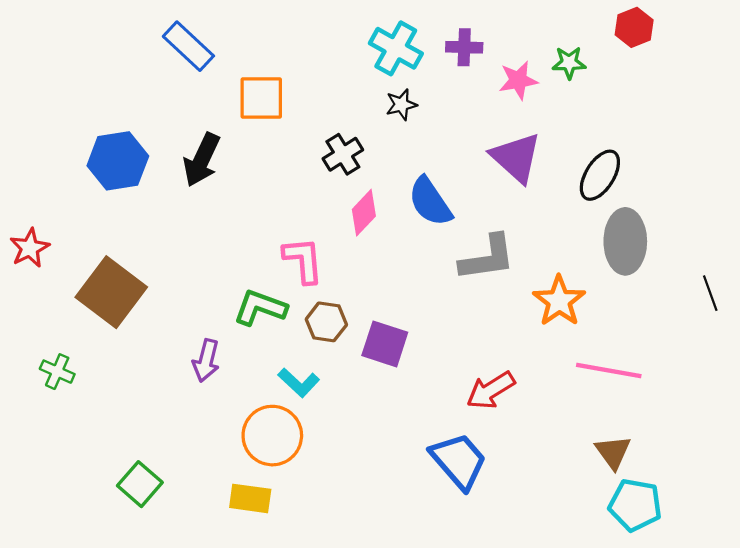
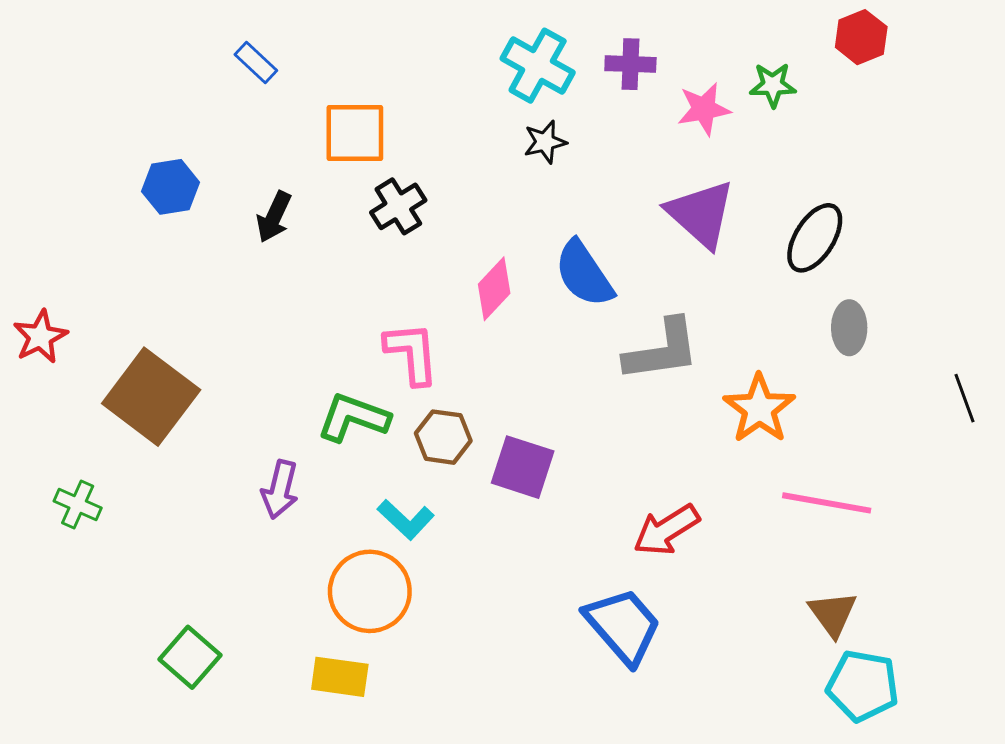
blue rectangle: (188, 46) -> (256, 63), size x0.6
black cross: (343, 154) -> (398, 206), moved
black arrow: (202, 160) -> (274, 217), size x0.7
blue hexagon: (118, 161) -> (171, 187), moved, size x0.7
gray ellipse: (625, 241) -> (849, 328), size x0.6

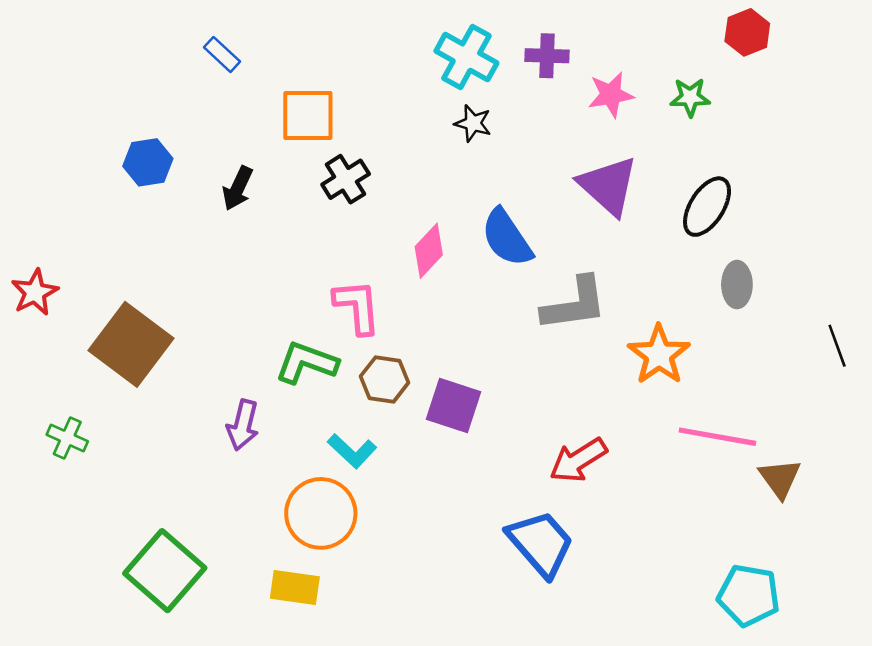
green star: (773, 85) -> (690, 97), moved
black star: (545, 142) -> (473, 123), turned 30
brown triangle: (833, 614) -> (780, 478), moved
green square: (190, 657) -> (165, 571), size x1.5

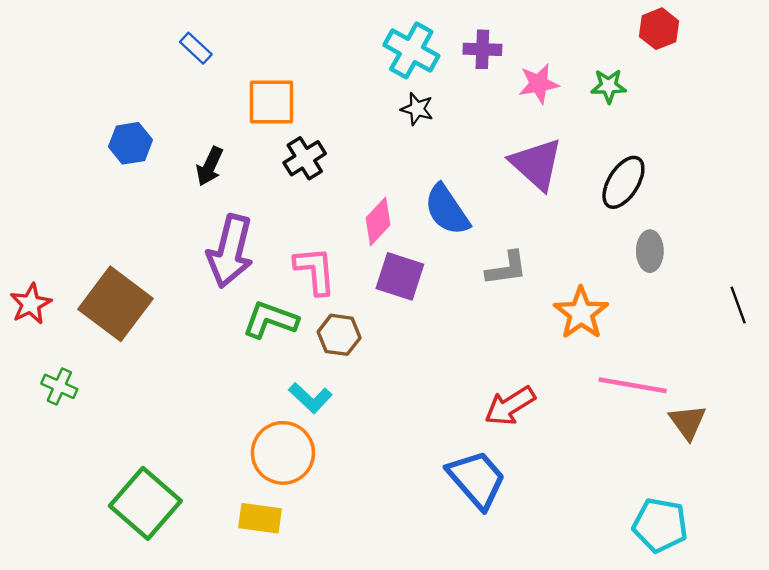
red star: (35, 292) -> (31, 304), moved
gray L-shape: (574, 304) -> (507, 268), size x0.7
purple square: (453, 405) -> (400, 276), moved
purple arrow: (243, 425) -> (230, 251), moved, size x1.6

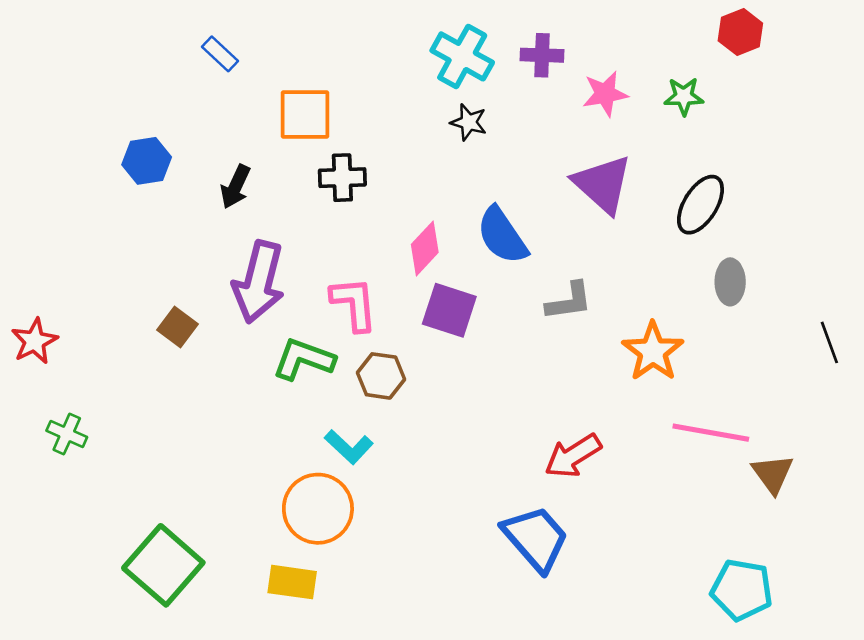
black cross: (305, 158) -> (342, 178), turned 30
brown square: (116, 304) -> (177, 327), moved, size x0.5

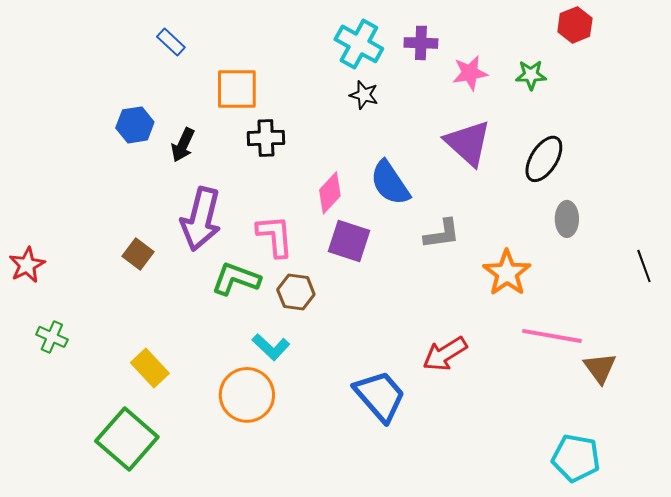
blue hexagon: (147, 161) -> (135, 125), moved
blue trapezoid: (536, 538) -> (380, 396), moved
yellow rectangle: (292, 582) -> (150, 368), moved, turned 39

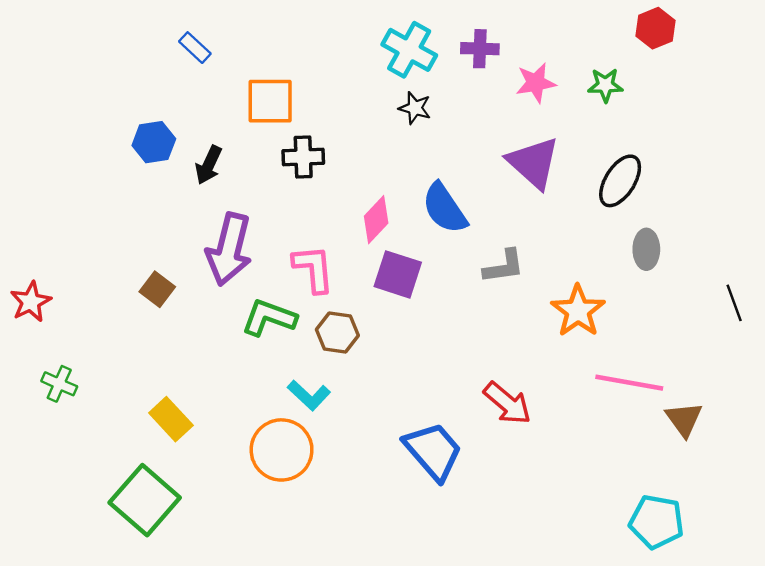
red arrow: (445, 354) -> (507, 403), turned -108

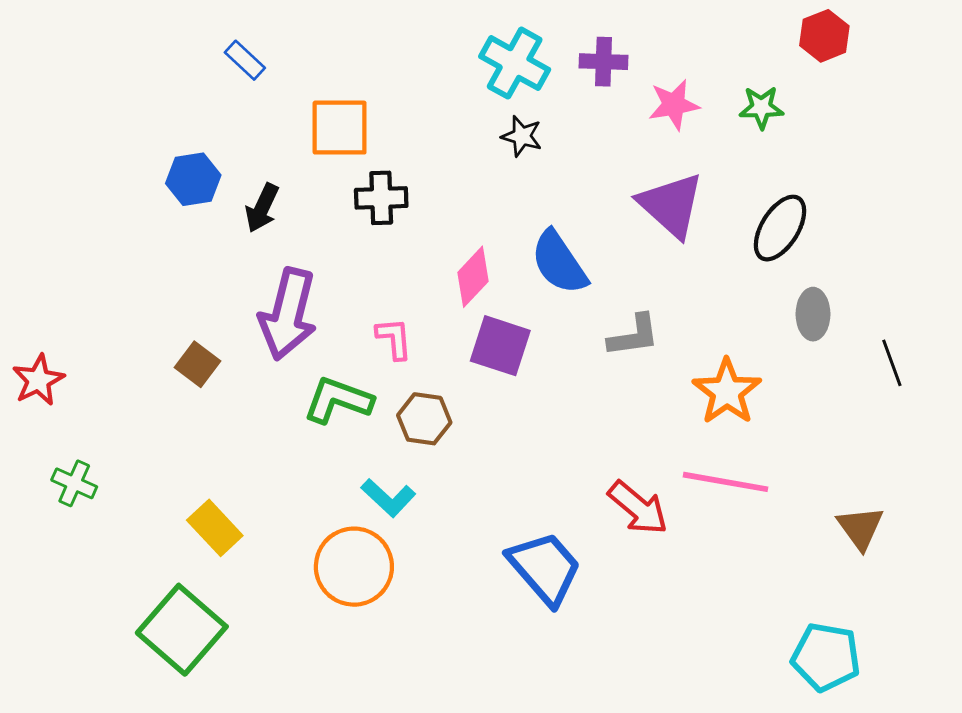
pink L-shape: (313, 269) -> (394, 338), size x0.7
black line: (734, 303) -> (892, 363), moved
pink line: (629, 383) -> (725, 482), moved

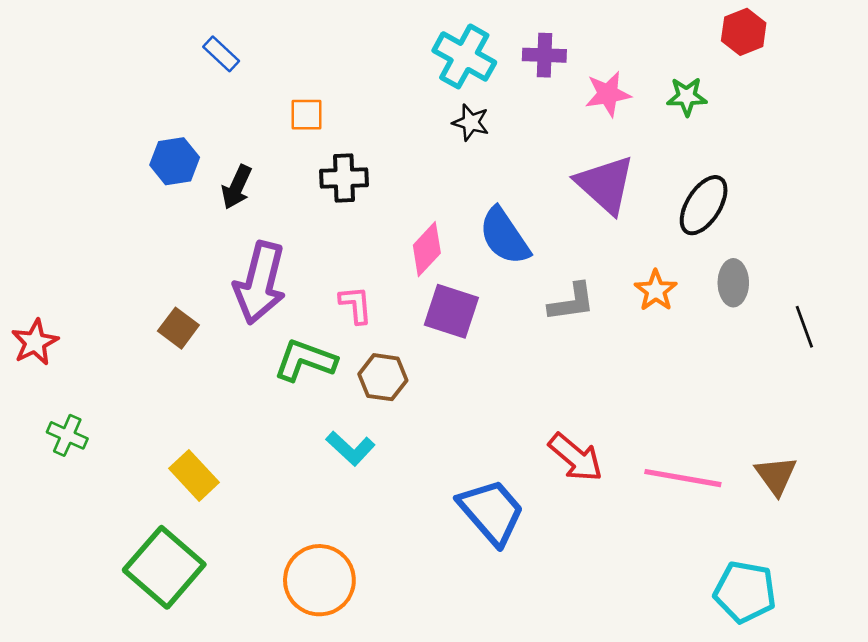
orange square: (340, 128) -> (307, 115), size x0.6
orange star: (727, 392) -> (656, 291), moved, size x0.7
pink line: (725, 482) -> (683, 478), moved
orange circle: (354, 567) -> (319, 580), moved

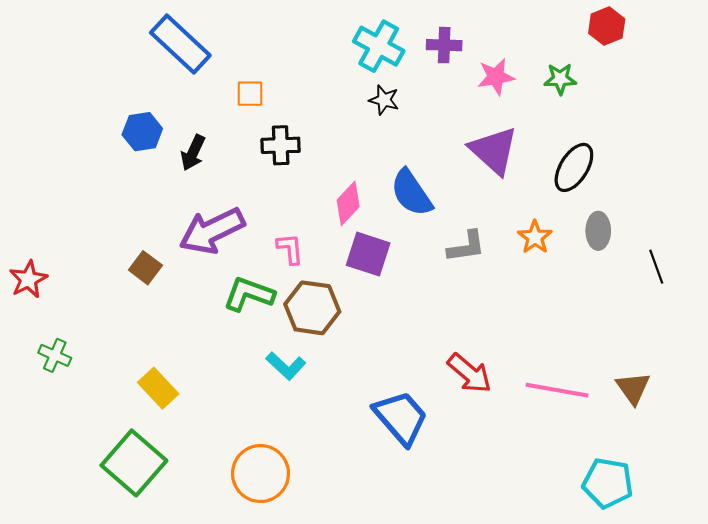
blue rectangle: (221, 54) -> (180, 44), size x2.0
purple arrow: (260, 283) -> (212, 231), turned 50
brown hexagon: (383, 377) -> (312, 308), size x1.4

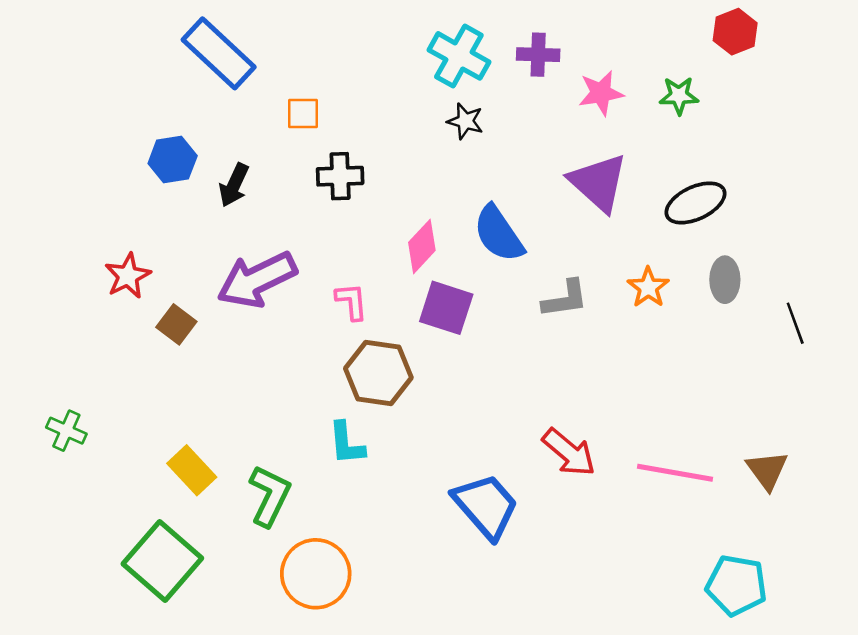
black ellipse: (574, 167) -> (695, 203), turned 33
red star: (28, 279) -> (128, 276), moved
green L-shape: (249, 294) -> (270, 496), moved, turned 96
cyan L-shape: (286, 366) -> (346, 443), turned 42

